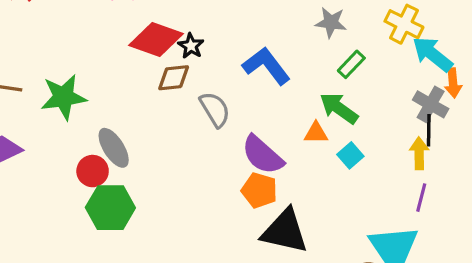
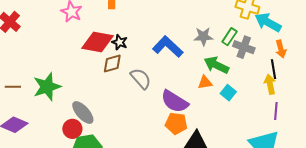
gray star: (331, 22) -> (203, 36), moved
green rectangle: (351, 64) -> (229, 37), moved
orange arrow: (453, 83) -> (281, 49), moved
gray cross: (431, 104) -> (244, 47), moved

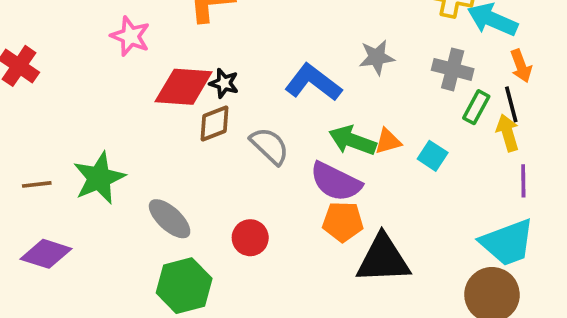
green rectangle: (229, 37) -> (476, 107), moved
green arrow: (216, 65) -> (352, 140), moved
red circle: (72, 129) -> (250, 238), moved

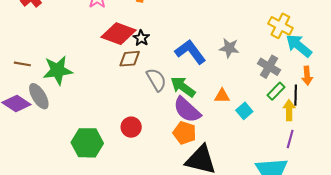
green arrow: (352, 140) -> (183, 87), moved
gray ellipse: (170, 219) -> (39, 96), moved

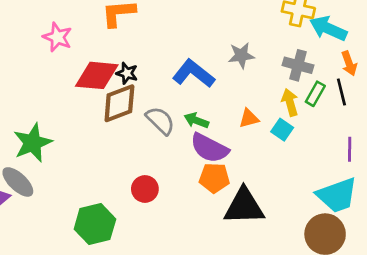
brown diamond: (130, 59) -> (119, 103), size x1.4
green arrow: (183, 87) -> (196, 120), size x0.7
yellow arrow: (289, 110) -> (290, 102), moved

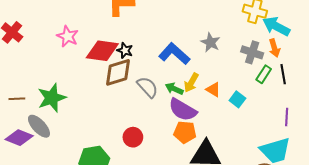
pink star: (57, 37) -> (68, 36), moved
gray star: (241, 55) -> (211, 42), turned 30
orange arrow: (349, 63) -> (274, 48), moved
yellow arrow: (290, 102) -> (191, 83), moved, turned -138
orange triangle: (249, 118) -> (213, 89), turned 42

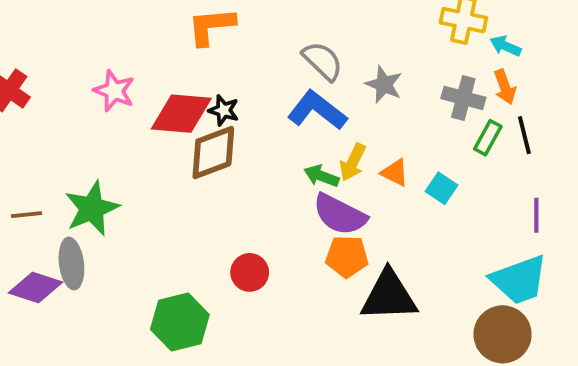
cyan arrow: (276, 26) -> (506, 46), size x0.6
gray semicircle: (147, 87) -> (323, 61), moved
gray ellipse: (39, 126) -> (71, 264), turned 40

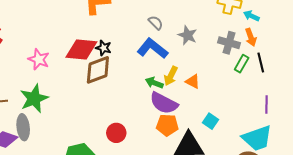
gray semicircle: (323, 61) -> (156, 23), size x0.7
pink star: (114, 91) -> (39, 59), moved
cyan square: (442, 188) -> (211, 121), moved

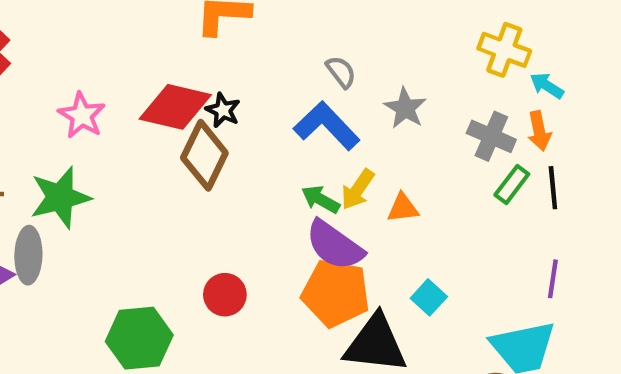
brown diamond: (98, 70) -> (204, 155), turned -52
orange triangle: (193, 81) -> (403, 208), turned -42
orange pentagon: (167, 125) -> (336, 293), size x1.4

